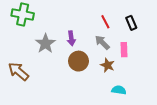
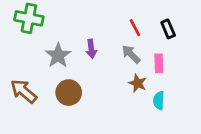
brown circle: (78, 61) -> (69, 93), moved
cyan semicircle: (119, 90) -> (159, 100), moved, turned -96

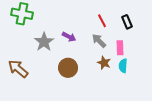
purple arrow: (91, 49) -> (69, 37), turned -56
brown circle: (69, 93) -> (68, 68), moved
cyan semicircle: (159, 100) -> (123, 66), moved

